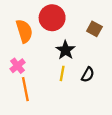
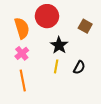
pink cross: (18, 66) -> (22, 53), moved

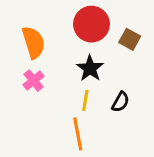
red circle: (47, 16) -> (91, 24), moved
orange line: (23, 81) -> (78, 134), moved

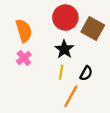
brown square: (130, 39) -> (93, 28), size x1.5
orange line: (78, 134) -> (71, 96), moved, turned 40

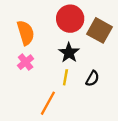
orange line: (71, 96) -> (48, 103), moved

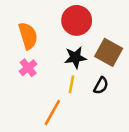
brown square: (99, 30) -> (109, 52), moved
black star: (69, 53) -> (75, 57), turned 30

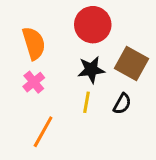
orange line: (52, 112) -> (43, 132), moved

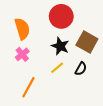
black star: (91, 70) -> (60, 46), turned 30
yellow line: (87, 102) -> (57, 68), turned 40

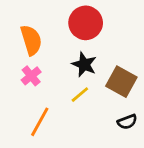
brown square: (87, 42) -> (121, 82), moved
black semicircle: (81, 69) -> (127, 122), moved, turned 40

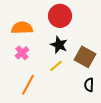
orange semicircle: (31, 40) -> (22, 28), turned -75
black semicircle: (127, 122) -> (89, 85), turned 112

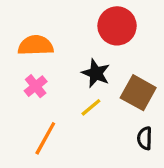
red circle: (60, 16) -> (117, 26), moved

